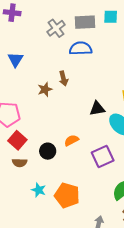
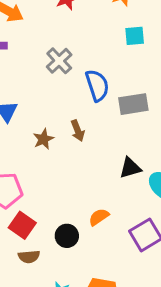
gray rectangle: (85, 22) -> (133, 104), moved
blue semicircle: (81, 48) -> (97, 85), turned 80
brown star: (45, 89) -> (43, 139), moved

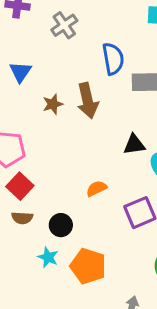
gray cross: (59, 61) -> (64, 25), moved
brown arrow: (78, 131) -> (88, 101), size x1.6
black circle: (67, 236) -> (61, 225), moved

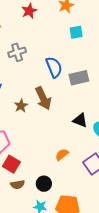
gray cross: (64, 25) -> (17, 52), turned 30
black triangle: (134, 144) -> (80, 120), turned 42

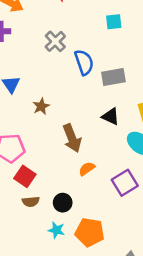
gray cross: (17, 52) -> (55, 41), moved, turned -30
brown arrow: (43, 98) -> (72, 138), moved
black triangle: (80, 120) -> (111, 116), moved

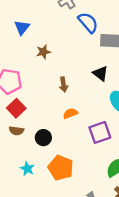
blue semicircle: (84, 62) -> (88, 23), turned -35
brown arrow: (72, 138) -> (63, 85), size x0.6
cyan star: (56, 230) -> (27, 169), moved

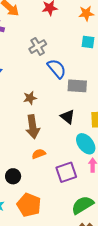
brown star: (43, 52) -> (30, 98), moved
brown arrow: (63, 85) -> (33, 127), size x1.6

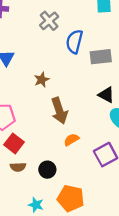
blue semicircle: (57, 69) -> (74, 42), turned -115
brown star: (30, 98) -> (42, 80), moved
black triangle: (68, 117) -> (106, 95), moved

